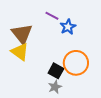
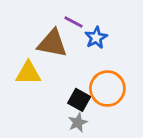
brown triangle: (22, 34) -> (52, 43), moved, turned -40
yellow triangle: (20, 52) -> (28, 73), turned -36

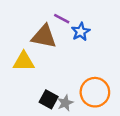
orange circle: (107, 89) -> (95, 92), moved
black square: (79, 100) -> (49, 99), moved

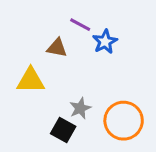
brown triangle: (44, 36) -> (57, 48), size x0.6
gray star: (65, 103) -> (80, 108), moved

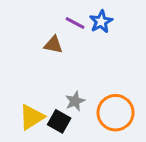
blue star: (105, 42) -> (101, 22), moved
yellow triangle: (31, 80) -> (32, 117), moved, turned -32

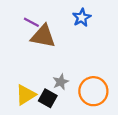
purple line: (75, 23) -> (31, 22), moved
brown triangle: (53, 45) -> (43, 36), size x1.6

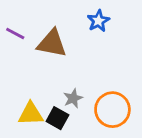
purple line: (31, 22) -> (15, 34), moved
yellow triangle: (26, 95) -> (31, 114), turned 30

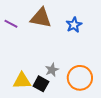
blue star: (98, 21) -> (74, 25), moved
brown triangle: (52, 43) -> (41, 18), moved

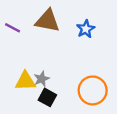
gray star: (52, 70) -> (42, 79), moved
yellow triangle: (22, 81) -> (25, 81), moved

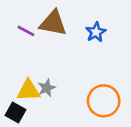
purple line: (13, 28) -> (26, 31), moved
black square: (47, 97) -> (16, 112), moved

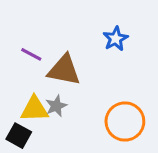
brown triangle: (53, 23) -> (64, 70), moved
purple line: (26, 31) -> (31, 54), moved

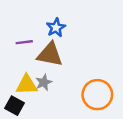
blue star: (116, 39) -> (56, 28), moved
purple line: (31, 54) -> (24, 42), turned -35

